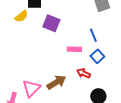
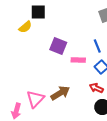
purple square: (51, 23) -> (58, 46), moved
red arrow: (83, 73) -> (96, 88), moved

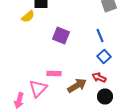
pink rectangle: (78, 60) -> (54, 74), moved
brown arrow: (60, 93) -> (77, 86), moved

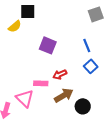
red arrow: (99, 78) -> (60, 74), moved, turned -48
pink triangle: (38, 88) -> (25, 98), turned -30
black circle: (105, 96) -> (83, 106), moved

